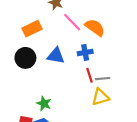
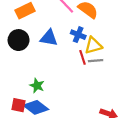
blue cross: (85, 52) -> (78, 35), turned 32
yellow triangle: (100, 97) -> (93, 45), moved

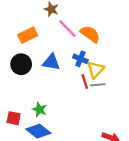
yellow triangle: (93, 45) -> (96, 70), turned -30
red square: (19, 105) -> (14, 118), moved

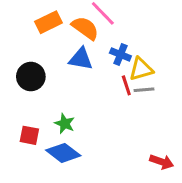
orange semicircle: (90, 34) -> (85, 28), moved
black circle: (21, 64) -> (31, 77), moved
yellow triangle: (96, 70) -> (141, 69), turned 30

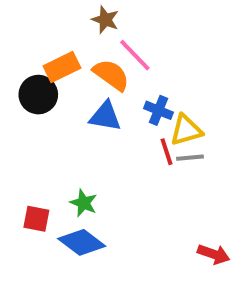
black circle: (31, 77) -> (38, 95), moved

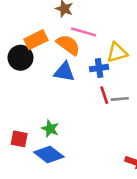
pink line: (135, 55) -> (84, 32), turned -30
blue cross: (159, 110) -> (99, 68), turned -30
yellow triangle: (186, 130) -> (117, 53), moved

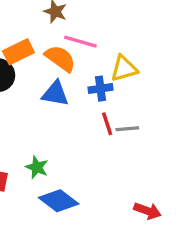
blue diamond: (49, 154) -> (59, 201), moved

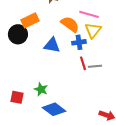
pink line: (80, 42) -> (89, 14), moved
orange semicircle: (60, 58) -> (70, 24), moved
yellow triangle: (124, 68) -> (93, 30), turned -36

